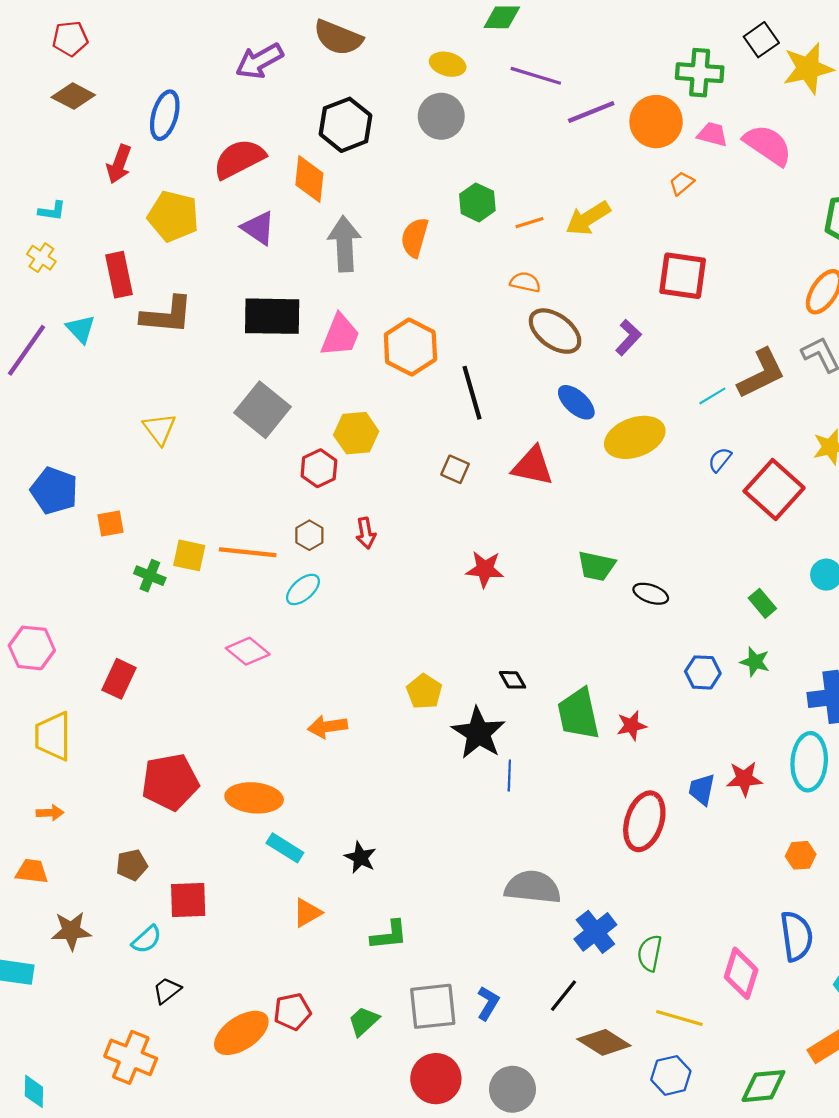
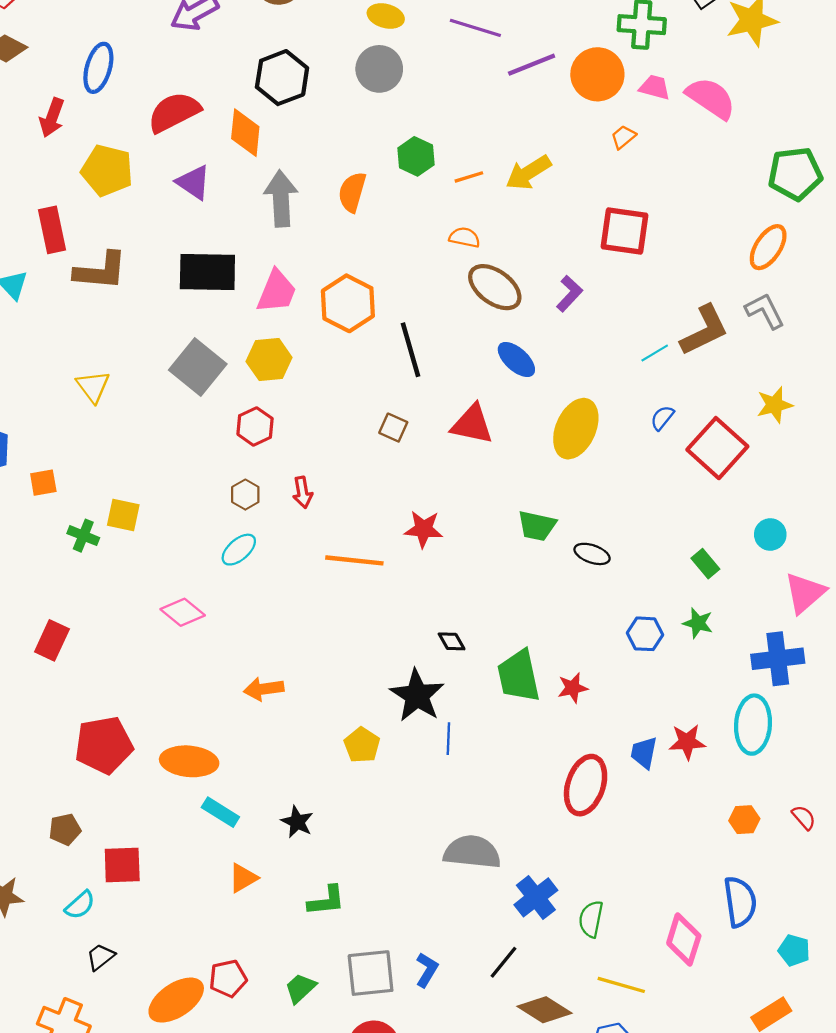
yellow hexagon: (356, 433) -> (269, 359), moved
yellow ellipse: (635, 437) -> (576, 429), moved, turned -46
orange line: (248, 552) -> (354, 560), moved
yellow pentagon: (424, 692) -> (362, 745), moved

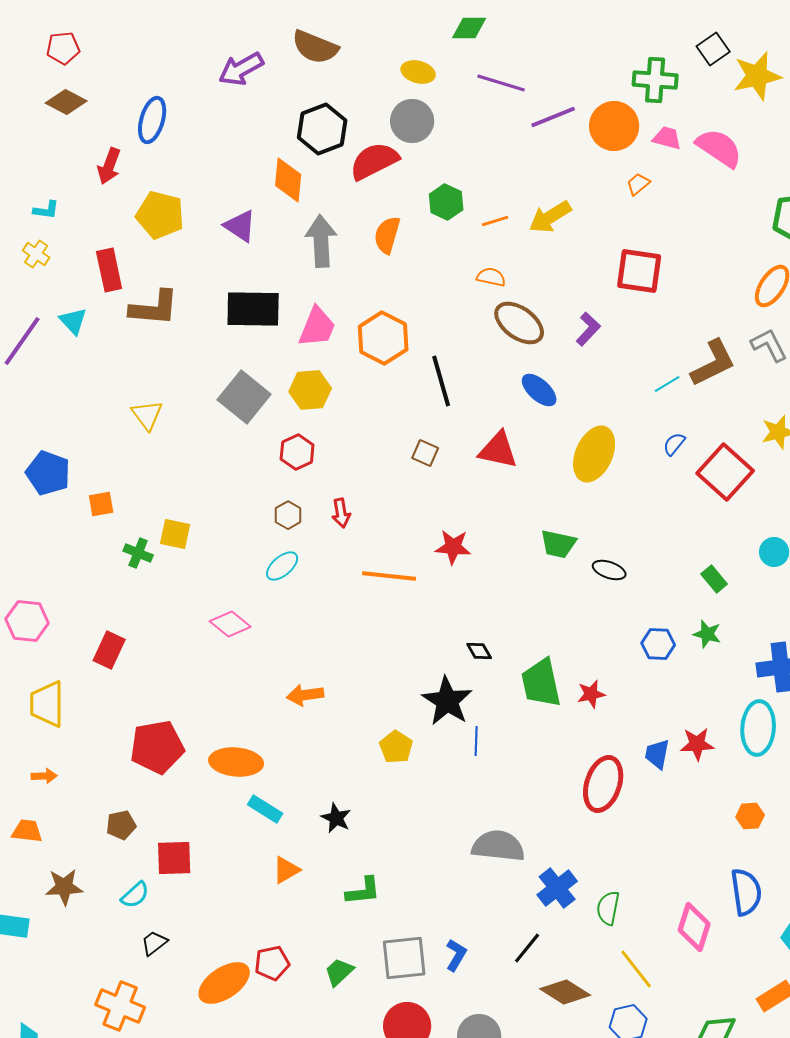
red semicircle: (174, 112) -> (374, 161), moved
yellow line: (621, 985) -> (636, 969), turned 36

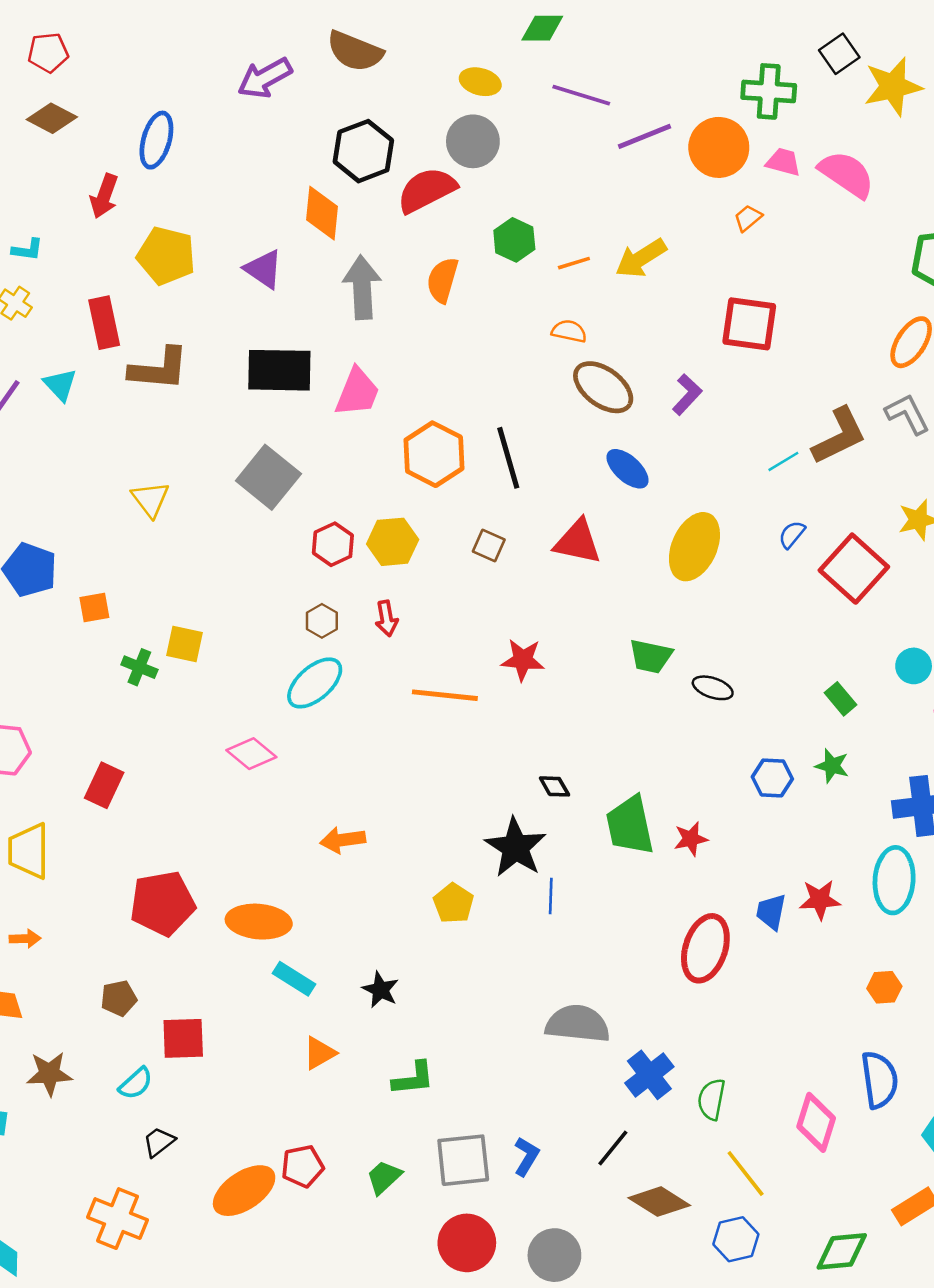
orange hexagon: (383, 338) -> (434, 454), moved
yellow hexagon: (310, 390) -> (393, 542), moved
cyan ellipse: (282, 566) -> (315, 683), size x1.4

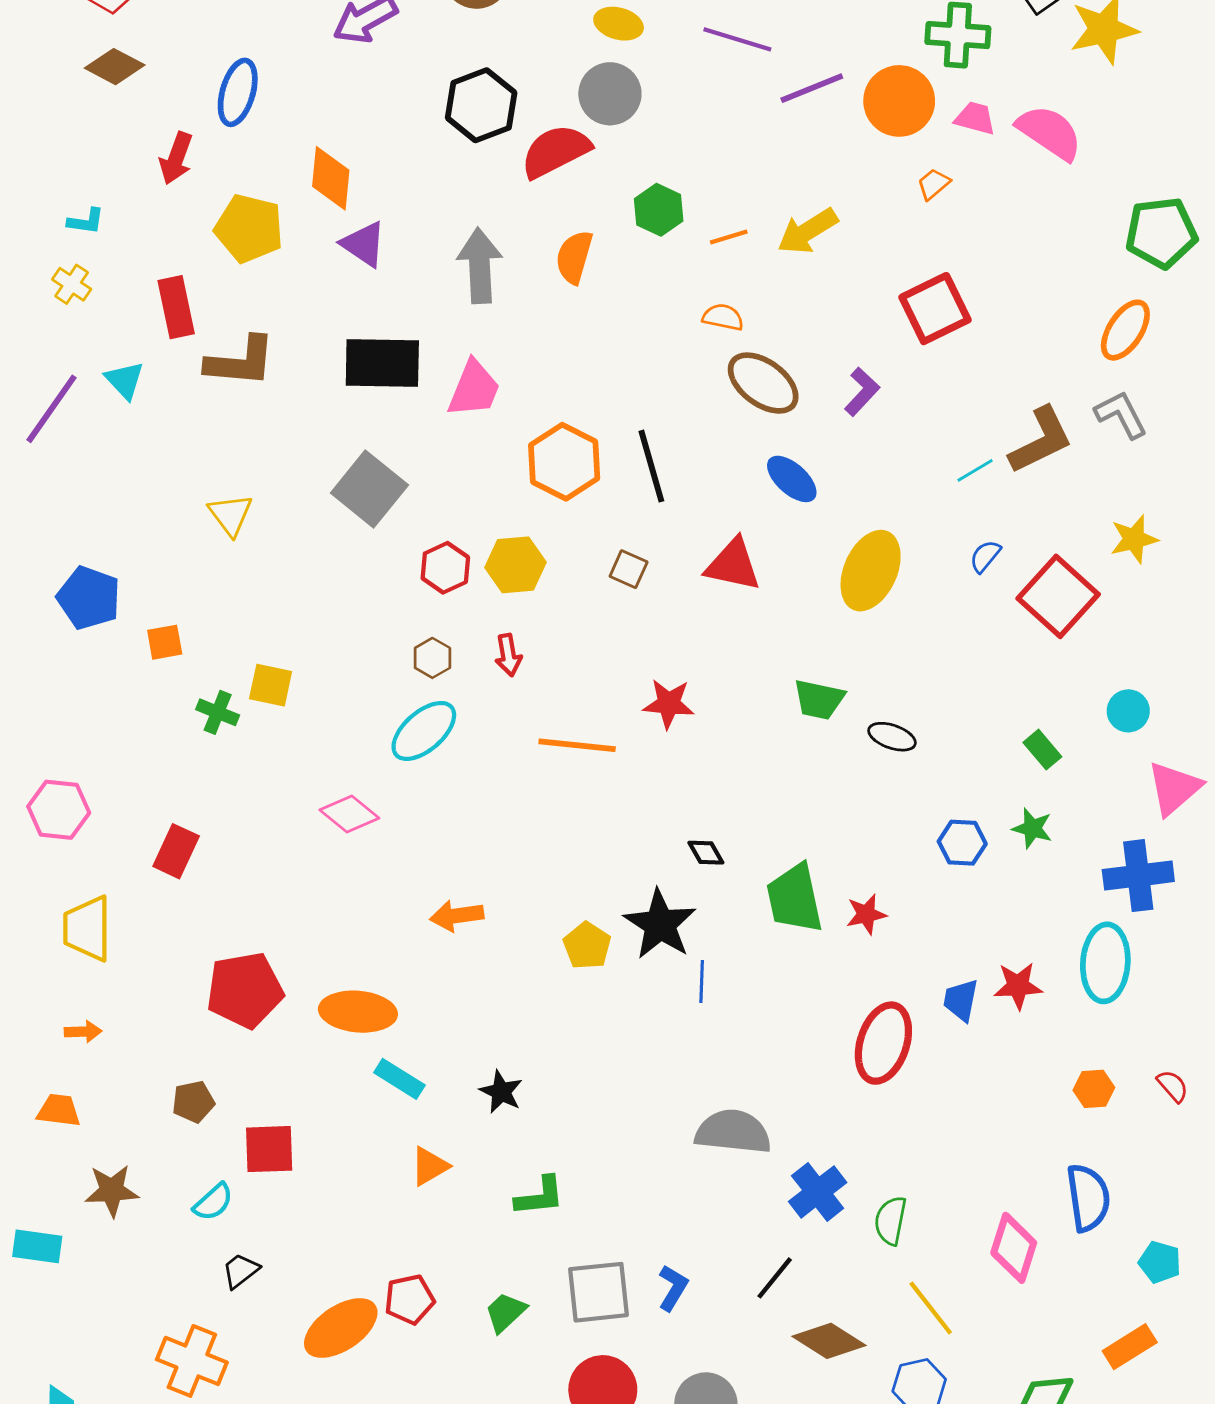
orange diamond: (322, 213) -> (331, 178), moved
red square: (749, 324) -> (935, 309), turned -34
yellow pentagon: (453, 903) -> (587, 946), moved

